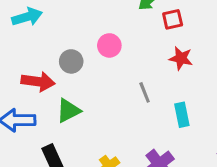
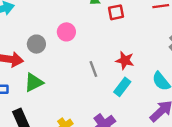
red star: (181, 58) -> (125, 60), moved
cyan rectangle: (182, 115) -> (122, 87), turned 48

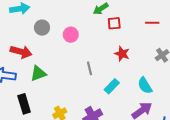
gray circle: (36, 44) -> (42, 28), moved
red star: (125, 60) -> (122, 54), moved

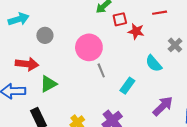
pink circle: (71, 35) -> (89, 47), moved, size x1.6
red star: (122, 54) -> (136, 31), moved
cyan semicircle: (145, 86) -> (154, 63), moved

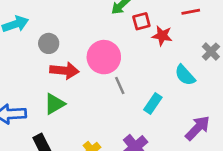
red arrow: (27, 64) -> (64, 71), moved

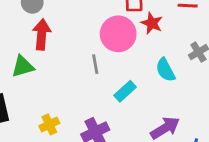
pink circle: (104, 57) -> (118, 34), moved
red arrow: (64, 71) -> (42, 34), turned -104

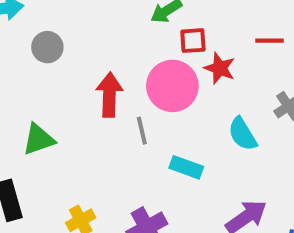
red arrow: (42, 34) -> (109, 95), moved
cyan rectangle: (125, 91) -> (186, 167), turned 65

